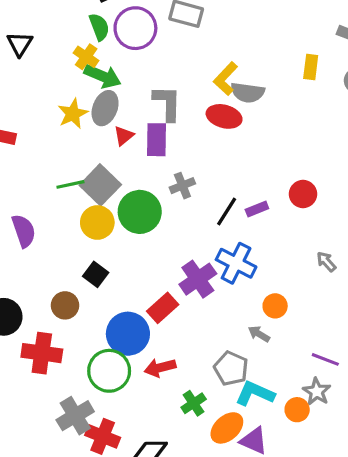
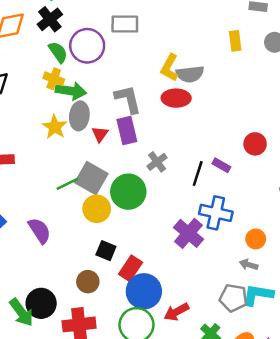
purple rectangle: (257, 209) -> (221, 165), turned 66
red rectangle: (163, 308) -> (130, 268), moved
cyan L-shape: (255, 393) -> (258, 295), moved

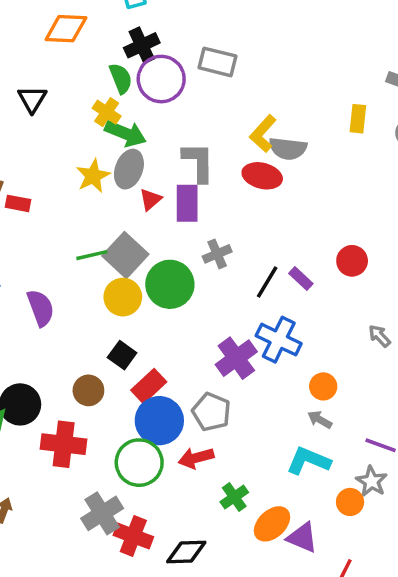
black cross: (50, 19) -> (142, 45), moved
gray arrow: (249, 265) -> (320, 420), moved
gray pentagon: (233, 298) -> (211, 412), moved

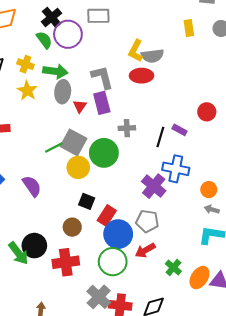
yellow cross: (107, 112) -> (25, 64), moved
yellow star: (93, 176) -> (27, 91), moved
gray cross: (217, 254) -> (127, 128), turned 35

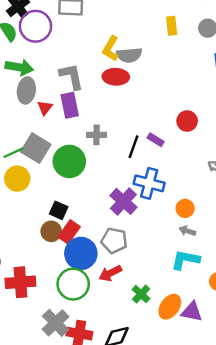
yellow circle: (78, 167) -> (17, 179), moved
black square: (87, 201) -> (59, 210), moved
brown circle: (72, 227) -> (51, 231), moved

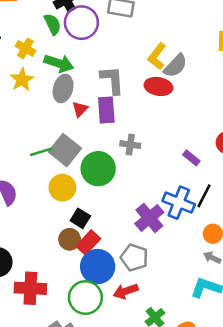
gray semicircle: (129, 55) -> (175, 66), turned -50
black line: (134, 147) -> (204, 196), moved
yellow circle: (17, 179) -> (62, 188), moved

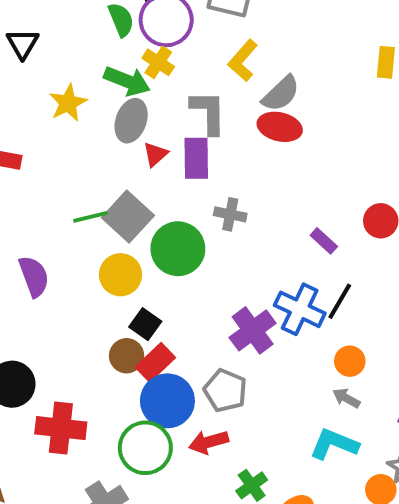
yellow cross: (25, 48) -> (158, 62), moved
yellow L-shape: (157, 56) -> (243, 61), moved
gray semicircle: (175, 66) -> (281, 94), moved

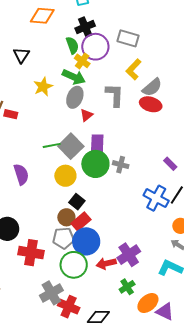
yellow cross: (158, 62) -> (82, 61), moved
purple rectangle: (196, 158) -> (97, 145), moved
gray cross: (230, 214) -> (121, 165), moved
purple cross: (253, 330) -> (129, 255), moved
gray pentagon: (225, 391) -> (63, 238), moved, turned -30

